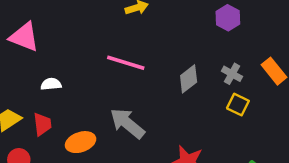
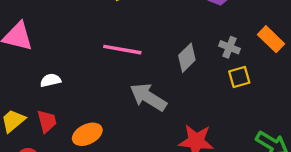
yellow square: (238, 105) -> (239, 77), turned -35
gray arrow: (127, 123) -> (148, 97), moved

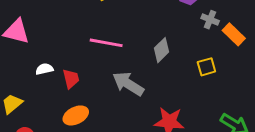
gray cross: (230, 47) -> (210, 20), moved
red trapezoid: (47, 121) -> (71, 79), moved

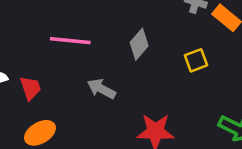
gray arrow: (128, 84) -> (101, 89), size x0.7

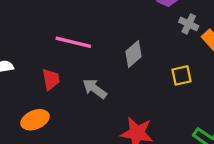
red trapezoid: (30, 88) -> (51, 79), moved

